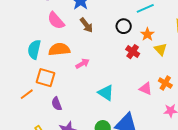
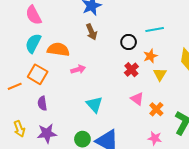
pink semicircle: (56, 21) -> (34, 15), moved
pink triangle: (146, 89) -> (137, 99), moved

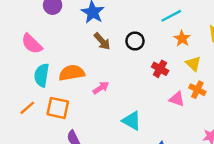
black circle: (129, 42) -> (135, 41), moved
orange star: (150, 56) -> (182, 39), moved
orange line: (15, 86) -> (27, 108), moved
orange cross: (156, 109) -> (197, 90), moved

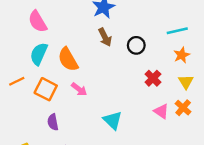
orange semicircle: (72, 73) -> (68, 59), turned -125
pink arrow: (101, 88) -> (79, 89), moved, turned 56

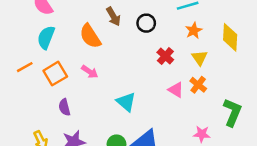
orange semicircle: (68, 59) -> (90, 36), moved
orange square: (46, 89) -> (55, 74), turned 35

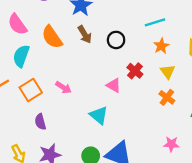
orange semicircle: (90, 36) -> (52, 37), moved
pink triangle: (176, 90) -> (114, 85), moved

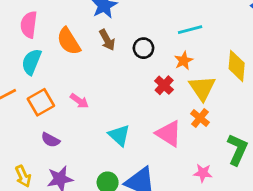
pink semicircle: (17, 24) -> (29, 25), turned 40
orange star: (161, 46) -> (184, 61), moved
yellow triangle: (168, 72) -> (202, 88), size x1.5
pink triangle: (114, 85) -> (169, 134), moved, size x1.5
purple semicircle: (40, 122) -> (50, 140), turned -49

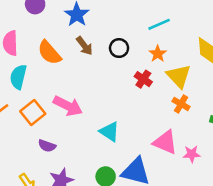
pink arrow: (79, 101) -> (68, 106), size x1.6
pink triangle: (169, 134) -> (165, 142), moved

